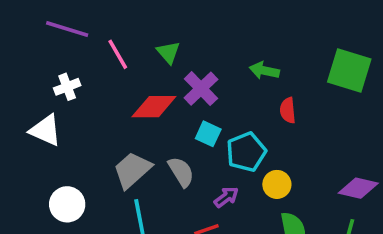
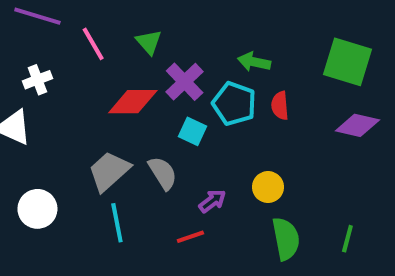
cyan pentagon: (246, 152) -> (234, 104), moved, turned -30
purple diamond: (358, 188) -> (357, 125), moved

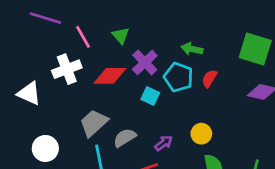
white cross: (37, 80) -> (67, 69), moved, size x1.5
red semicircle: (280, 106) -> (209, 79), turned 36
gray semicircle: (163, 173) -> (125, 138), moved, turned -90

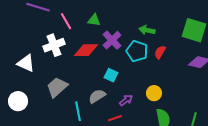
green triangle: (121, 36) -> (94, 20), turned -40
cyan square: (150, 96) -> (111, 75), moved
gray trapezoid: (94, 123) -> (57, 87), moved
white circle: (45, 148) -> (18, 101), moved

